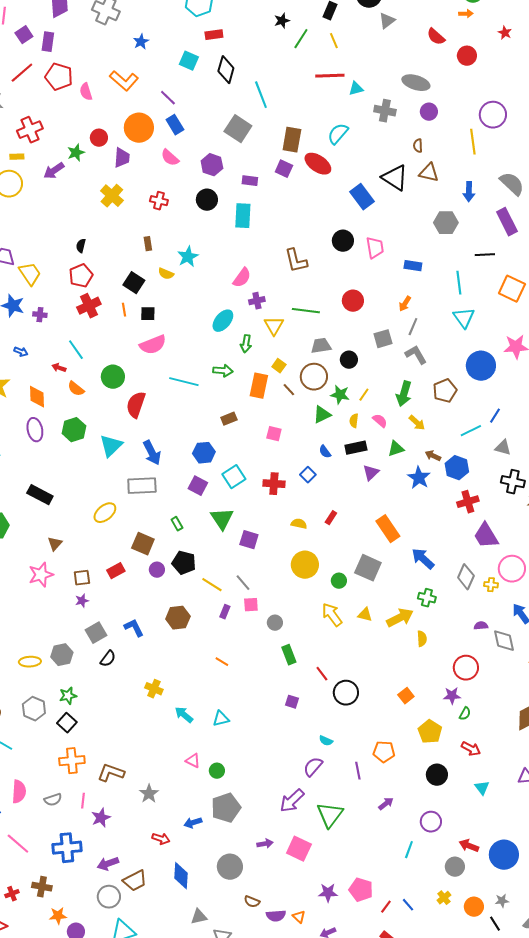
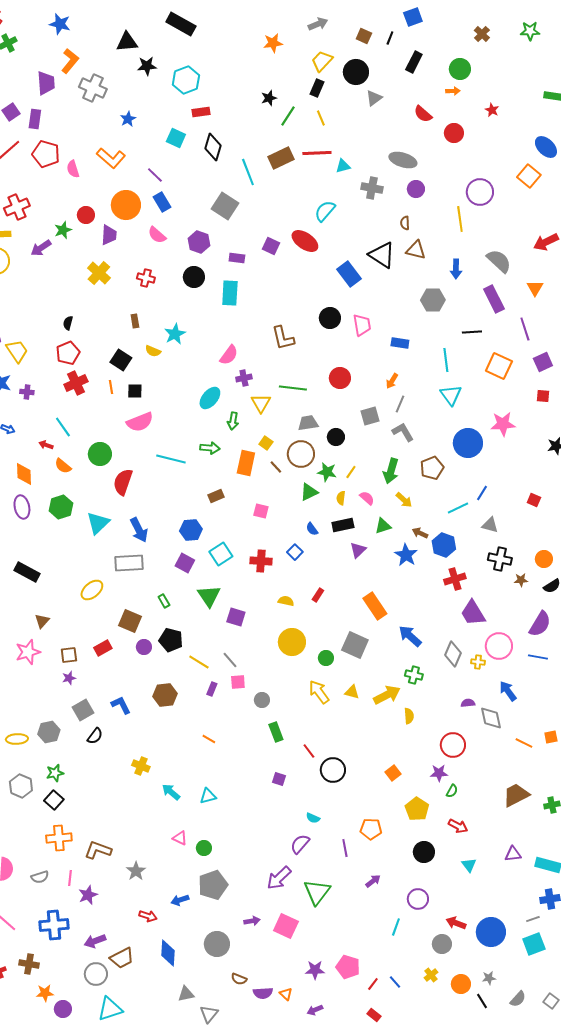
brown rectangle: (292, 140) -> (281, 158), moved, turned 55

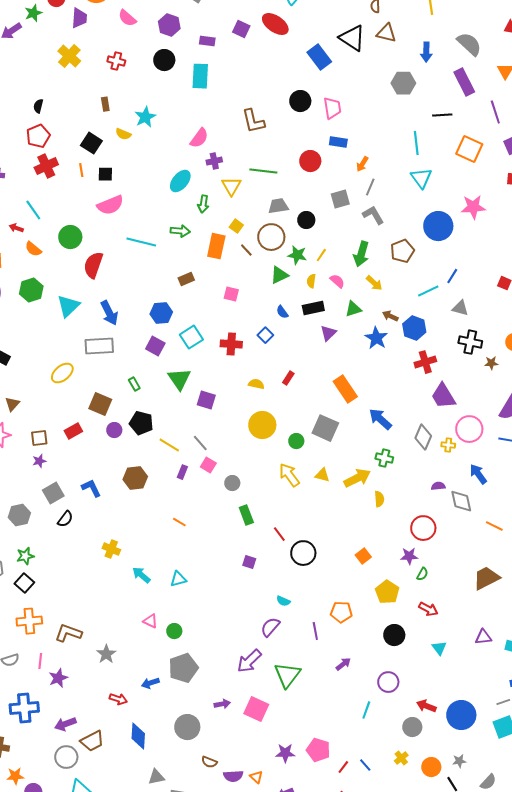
blue rectangle: (400, 343) -> (338, 142), moved
pink square: (238, 682) -> (208, 465), turned 35

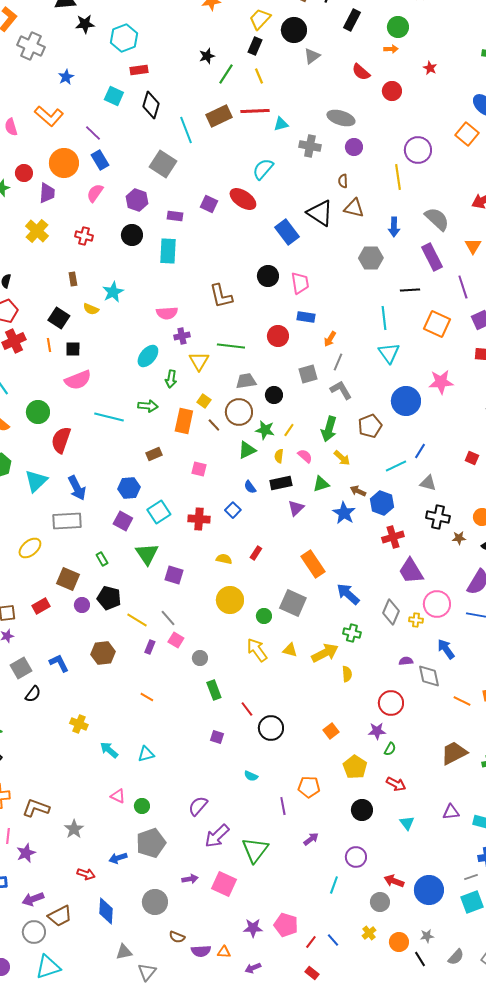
pink semicircle: (127, 18) -> (95, 193), turned 84
pink semicircle: (199, 138) -> (167, 313), turned 50
purple semicircle: (270, 627) -> (198, 806), moved
orange triangle: (256, 777) -> (224, 952), turned -40

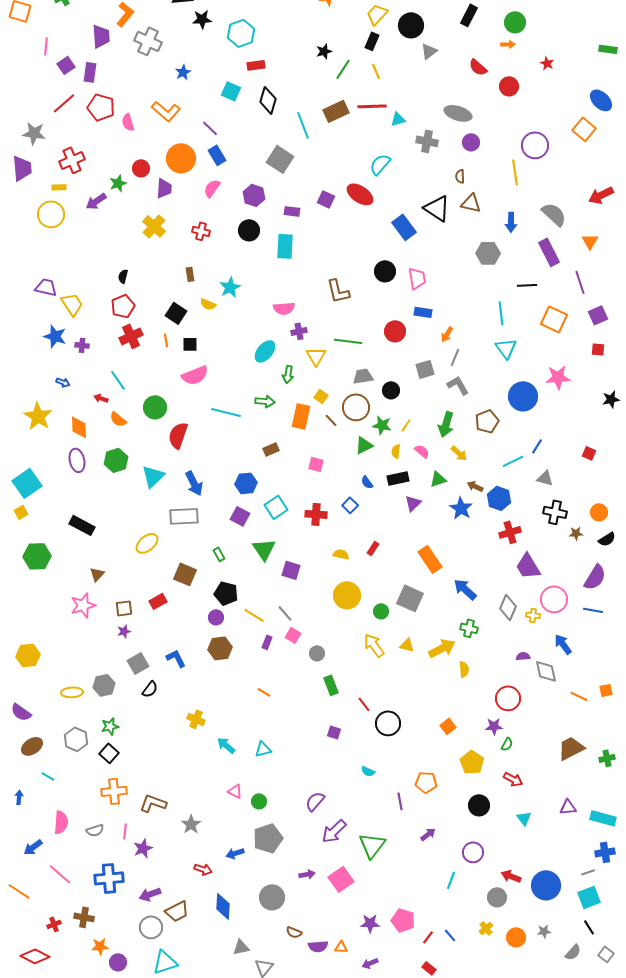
purple circle: (82, 605) -> (216, 617), moved
pink square: (224, 884) -> (341, 879), turned 30
black line: (420, 959) -> (589, 927), moved

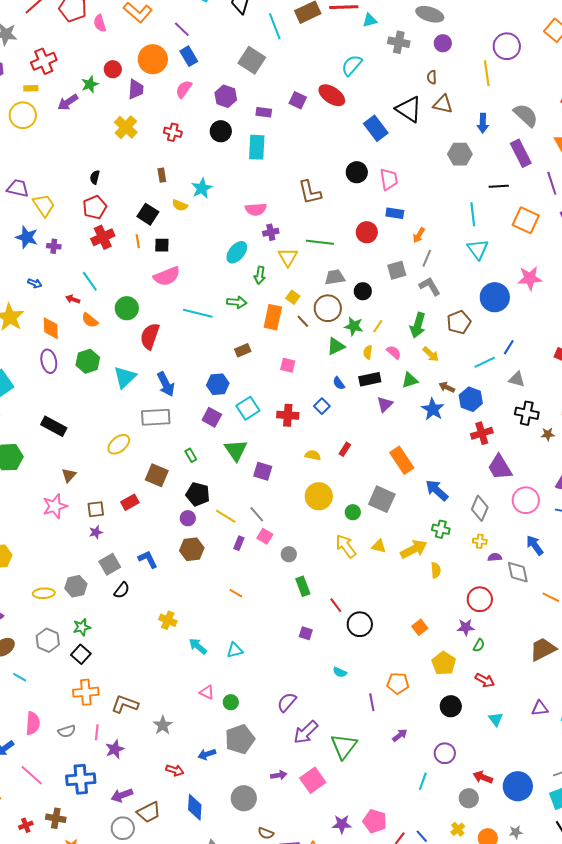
yellow cross: (533, 615) -> (480, 541), moved

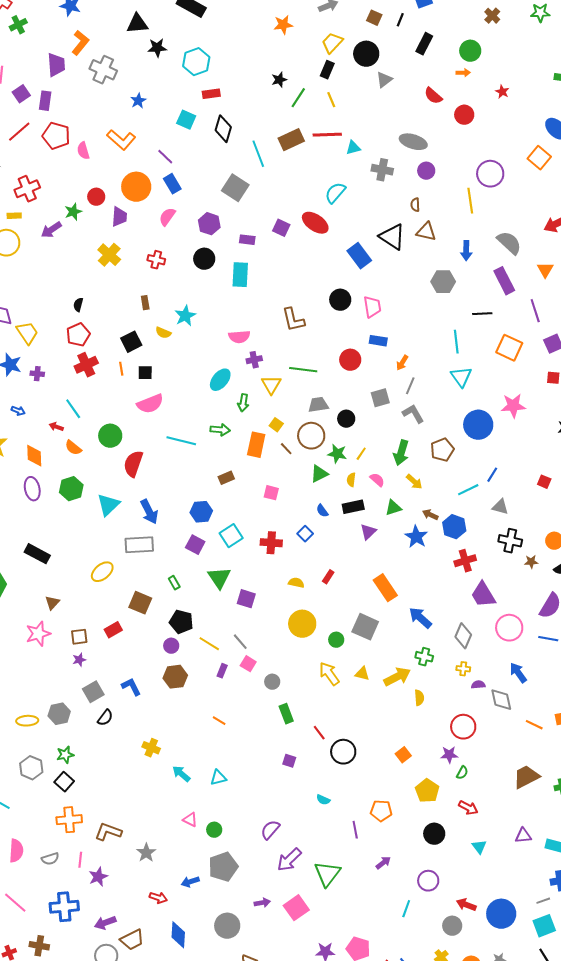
black square: (148, 214) -> (131, 342), turned 30

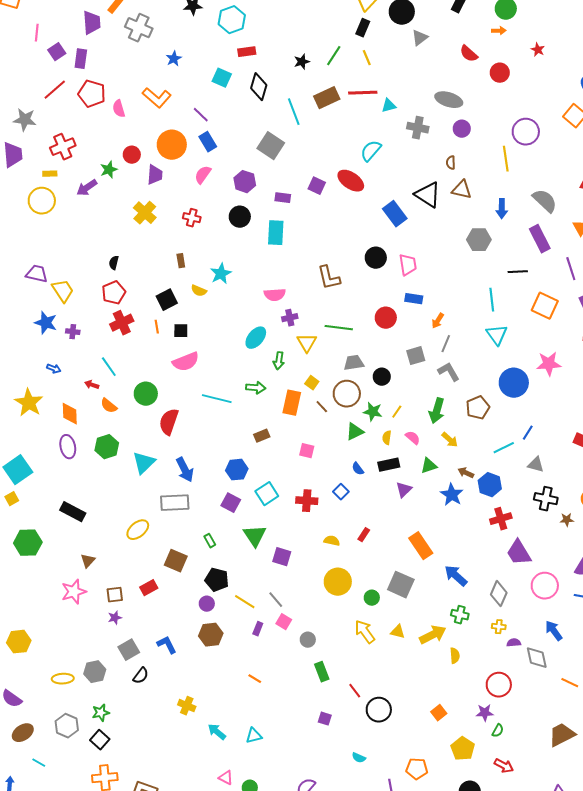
black star: (279, 80) -> (302, 62), moved

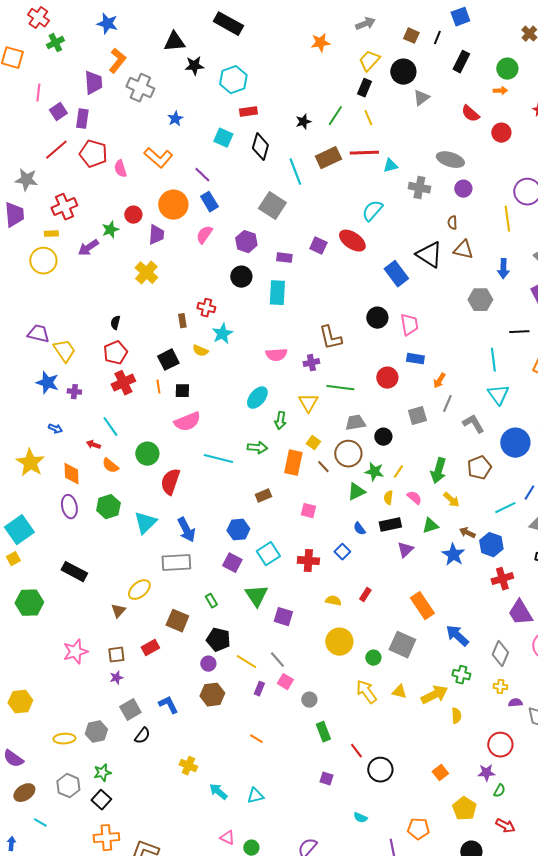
red cross: (192, 218) -> (206, 308), moved
purple cross: (290, 318) -> (311, 363), moved
gray L-shape: (449, 372) -> (473, 424), moved
brown triangle: (88, 561) -> (118, 611), moved

